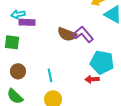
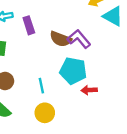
purple rectangle: (27, 22) -> (29, 25), moved, turned 70
cyan pentagon: (102, 62) -> (73, 71), moved

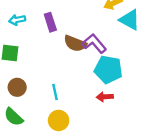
purple rectangle: (29, 25) -> (50, 22), moved
cyan pentagon: (73, 71) -> (108, 70), moved

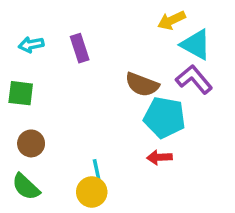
brown semicircle: (75, 43) -> (142, 84), moved
purple L-shape: (94, 43) -> (194, 79), moved
cyan line: (55, 92) -> (97, 171), moved

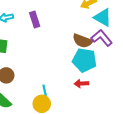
brown semicircle: (142, 84) -> (82, 41), moved

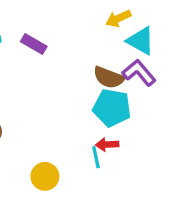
purple rectangle: (35, 20) -> (34, 44), turned -42
cyan line: (45, 92) -> (96, 157), moved

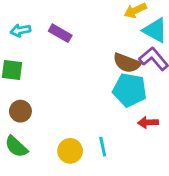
red arrow: (107, 144) -> (148, 123), moved
cyan line: (96, 157) -> (103, 147), moved

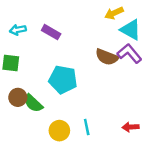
cyan pentagon: (130, 90) -> (63, 80), moved
red arrow: (148, 123) -> (131, 127), moved
green semicircle: (16, 147) -> (33, 103), moved

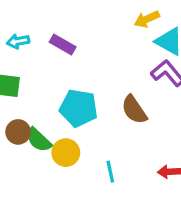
brown semicircle: (107, 57) -> (134, 110), moved, turned 35
yellow circle: (59, 131) -> (66, 153), moved

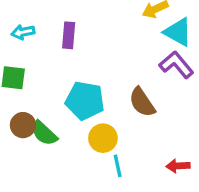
purple rectangle: (63, 45) -> (69, 35), turned 65
yellow circle: (66, 153) -> (103, 138), moved

